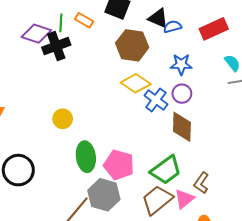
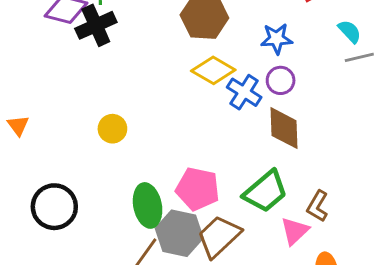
green ellipse: (86, 157) -> (148, 205), moved
brown trapezoid: (157, 200) -> (219, 236), moved

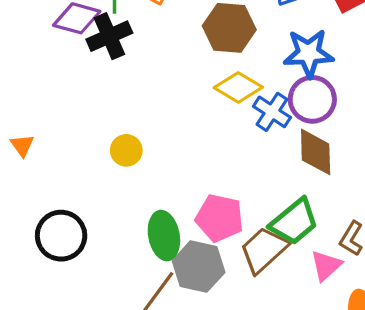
blue star: (277, 39) -> (309, 53), size x1.4
purple circle: (281, 80) -> (312, 99), size x1.5
brown trapezoid: (219, 236) -> (264, 250), moved

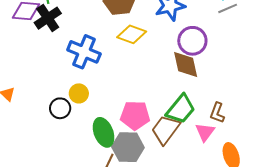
purple circle: (312, 99) -> (192, 41), moved
blue cross: (272, 112) -> (84, 52), moved, size x1.4
yellow circle: (126, 150) -> (79, 93), moved
black circle: (61, 236) -> (60, 108), moved, size x0.7

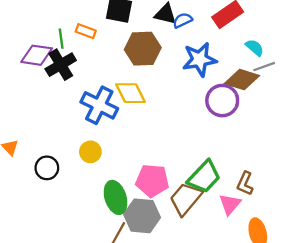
yellow diamond: (132, 34) -> (130, 93), moved, turned 40
brown diamond: (186, 65) -> (242, 80), moved, turned -64
black circle: (60, 108) -> (47, 168), moved

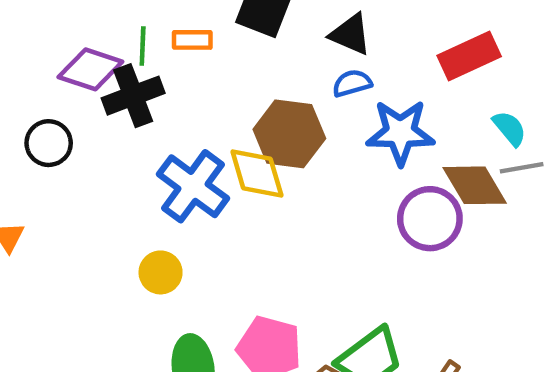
blue semicircle: (183, 20) -> (352, 83), moved
orange rectangle: (86, 31) -> (192, 40), turned -30
brown hexagon: (143, 49) -> (289, 134), moved
brown diamond: (242, 80) -> (475, 185), turned 32
black circle: (47, 168) -> (49, 143), moved

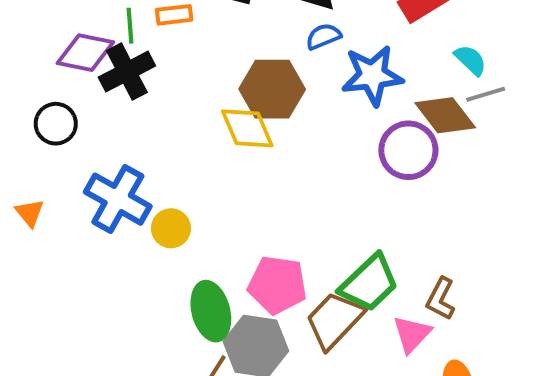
blue cross: (193, 186) -> (118, 199), moved

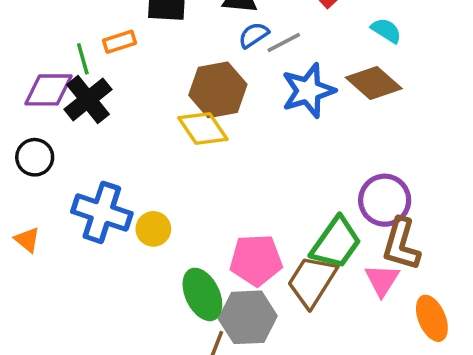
blue star: (372, 76) -> (308, 91), moved
gray line: (486, 94) -> (284, 43), moved
purple circle: (408, 150) -> (385, 200), moved
brown L-shape: (441, 299) -> (401, 244), size x1.4

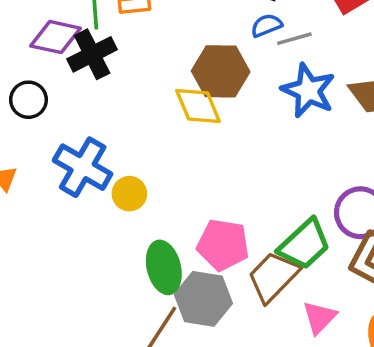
blue star: (308, 91) -> (308, 91), turned 30
pink triangle: (382, 280) -> (319, 317), moved

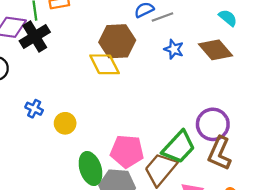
blue star: (308, 91) -> (174, 49), size x0.6
blue cross: (83, 167) -> (34, 109), size x0.5

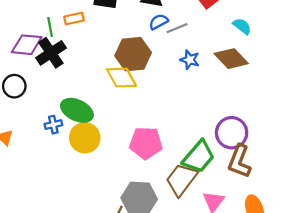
blue cross: (34, 109) -> (53, 125), turned -36
yellow circle: (65, 123) -> (85, 138), size x1.4
pink pentagon: (127, 151) -> (146, 143), moved
green ellipse: (91, 169) -> (77, 110), moved, turned -44

